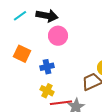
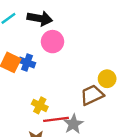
blue cross: (47, 67) -> (27, 62), moved, turned 32

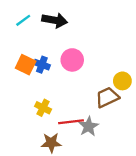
pink circle: (53, 42) -> (72, 60), moved
yellow cross: (40, 105) -> (43, 108), moved

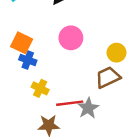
blue cross: (42, 65) -> (28, 60), moved
yellow circle: (122, 81) -> (116, 53), moved

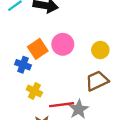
orange square: (22, 43) -> (38, 49), moved, turned 30
yellow circle: (116, 53) -> (100, 50), moved

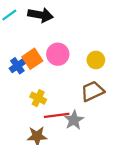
blue cross: (23, 65) -> (17, 66), moved, turned 35
yellow cross: (34, 91) -> (38, 98), moved

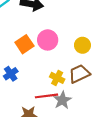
blue cross: (17, 66) -> (11, 74), moved
yellow cross: (38, 98) -> (57, 78), moved

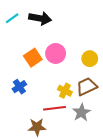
gray star: (62, 100) -> (81, 112), moved

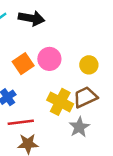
yellow cross: (65, 91) -> (60, 102), size x1.5
red line: (55, 108) -> (21, 122), moved

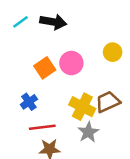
yellow circle: (89, 65) -> (113, 52), moved
gray star: (79, 127) -> (88, 132), moved

